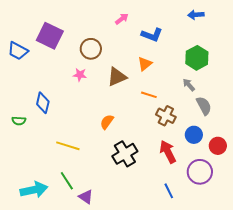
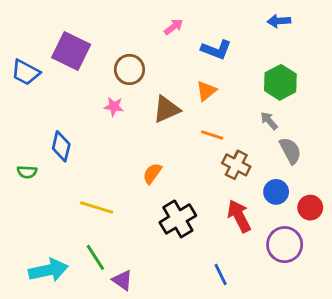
blue line: (169, 191) -> (221, 274), moved

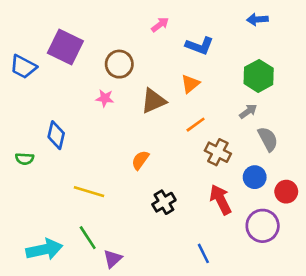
gray arrow: (269, 121) -> (248, 111), turned 96
orange line: (212, 135) -> (196, 125), turned -54
black cross: (178, 219) -> (164, 202), size x0.7
purple triangle: (122, 280) -> (113, 259), turned 42

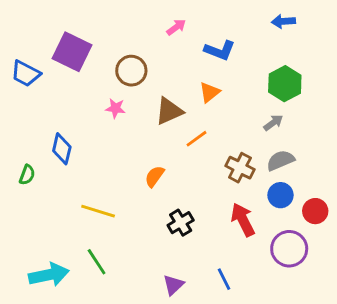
orange line: (196, 125) -> (197, 139), moved
gray semicircle: (268, 139) -> (280, 160), moved, turned -85
green semicircle: (25, 159) -> (27, 175), turned -72
purple triangle: (113, 259) -> (173, 285), moved

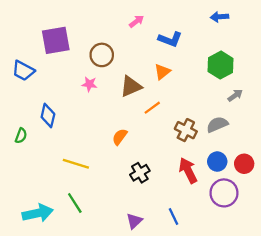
purple square: (72, 52) -> (56, 40), turned -36
blue trapezoid: (26, 74) -> (23, 71), moved
gray arrow: (273, 123) -> (235, 95), moved
blue circle: (280, 195) -> (217, 162), moved

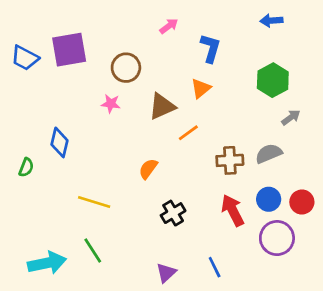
blue L-shape: (170, 39) -> (210, 48), turned -95
blue trapezoid: (23, 71) -> (25, 58), moved
brown cross: (186, 130) -> (230, 160), turned -30

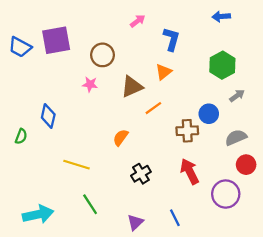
gray semicircle: (269, 154) -> (236, 137), moved
blue circle: (269, 199) -> (209, 114), moved
green line: (93, 250) -> (90, 204), moved

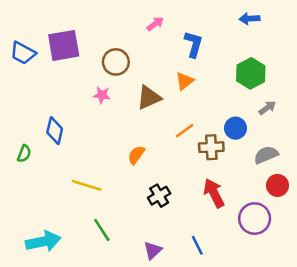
orange line: (153, 108) -> (185, 131), moved

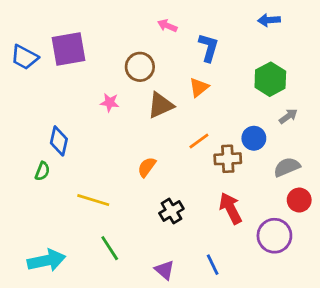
pink arrow: (155, 24) -> (167, 26), turned -120
brown circle: (116, 62) -> (140, 67), moved
green semicircle: (24, 154) -> (42, 171), moved
purple triangle: (153, 250) -> (165, 270), turned -36

